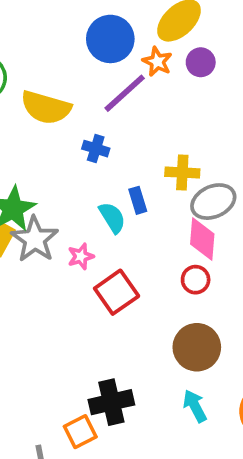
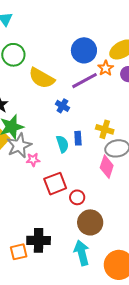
pink star: (81, 256) -> (33, 160), moved
red circle: (196, 280) -> (77, 197), moved
cyan arrow: (195, 406) -> (82, 253), size x1.4

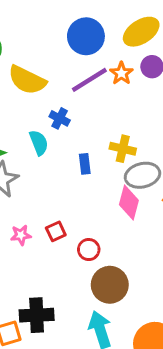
orange star: (106, 68) -> (121, 73), moved
cyan semicircle: (62, 144) -> (39, 143), moved
pink star: (33, 160) -> (21, 235), moved
red square: (55, 184) -> (56, 231), size x0.6

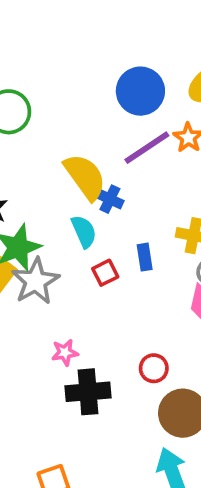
yellow semicircle: (27, 80) -> (85, 177), moved, turned -150
red square: (56, 231) -> (105, 273), moved
black cross: (37, 315) -> (88, 392), moved

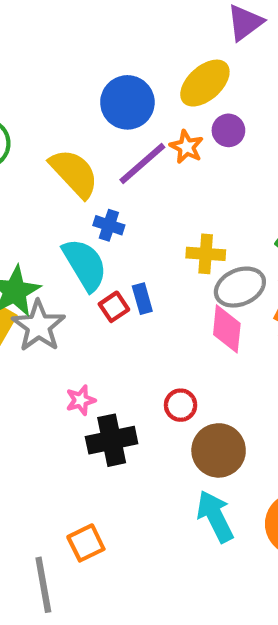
yellow semicircle: (85, 177) -> (74, 173), moved
cyan semicircle: (84, 231) -> (85, 265), size x1.5
blue rectangle: (145, 257) -> (142, 299), moved

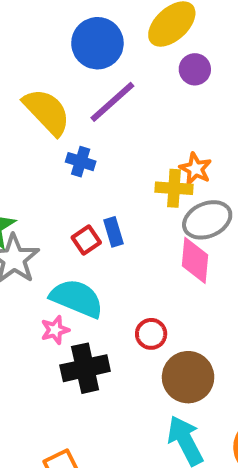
orange star: (186, 147) -> (195, 169), moved
cyan semicircle: (85, 265) -> (77, 298), moved, turned -36

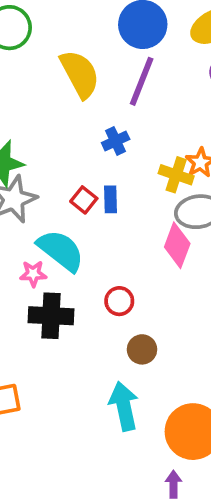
purple line: (112, 102) -> (142, 81), turned -42
blue cross: (81, 162) -> (116, 141), moved, turned 32
red square: (86, 240) -> (84, 200), turned -32
brown circle: (188, 377) -> (142, 349), size x0.6

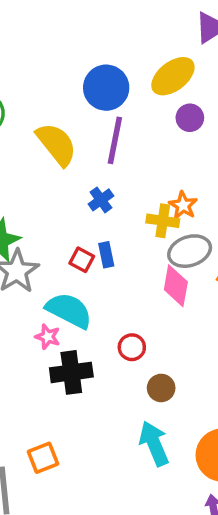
pink star: (33, 274) -> (48, 337), turned 30

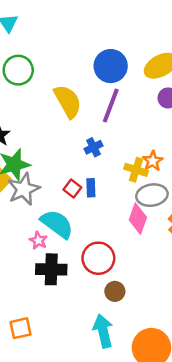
red circle: (132, 347) -> (98, 258), size x1.6

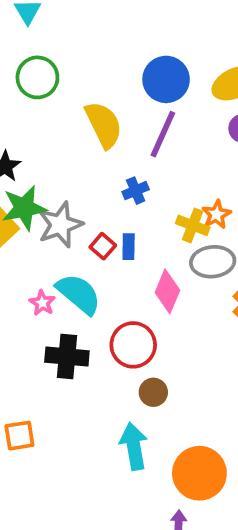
gray star: (24, 189) -> (60, 225), moved
pink diamond: (138, 219) -> (167, 291), moved
pink star: (38, 240) -> (42, 303), moved

